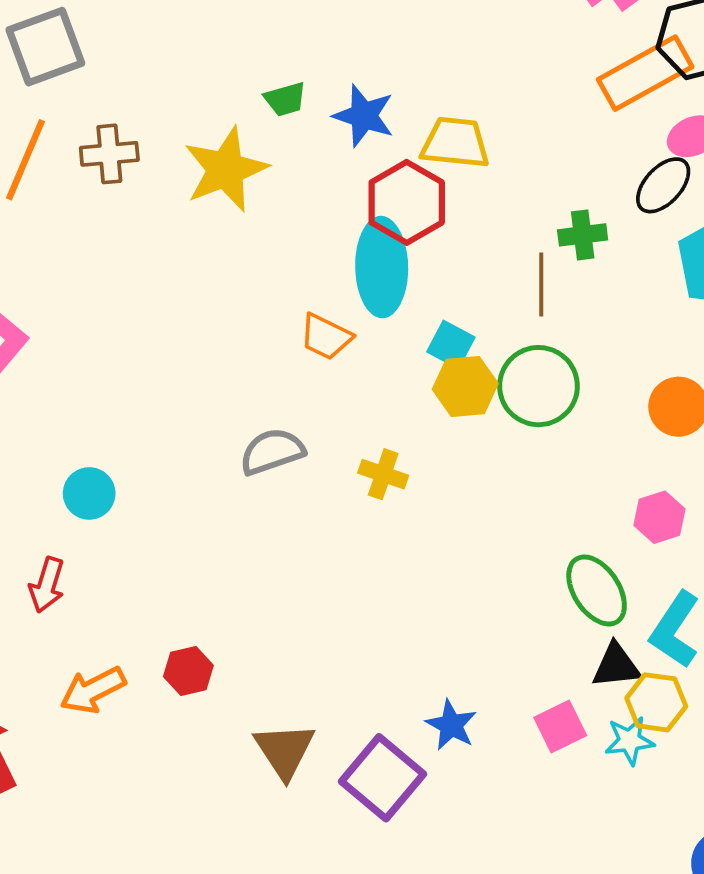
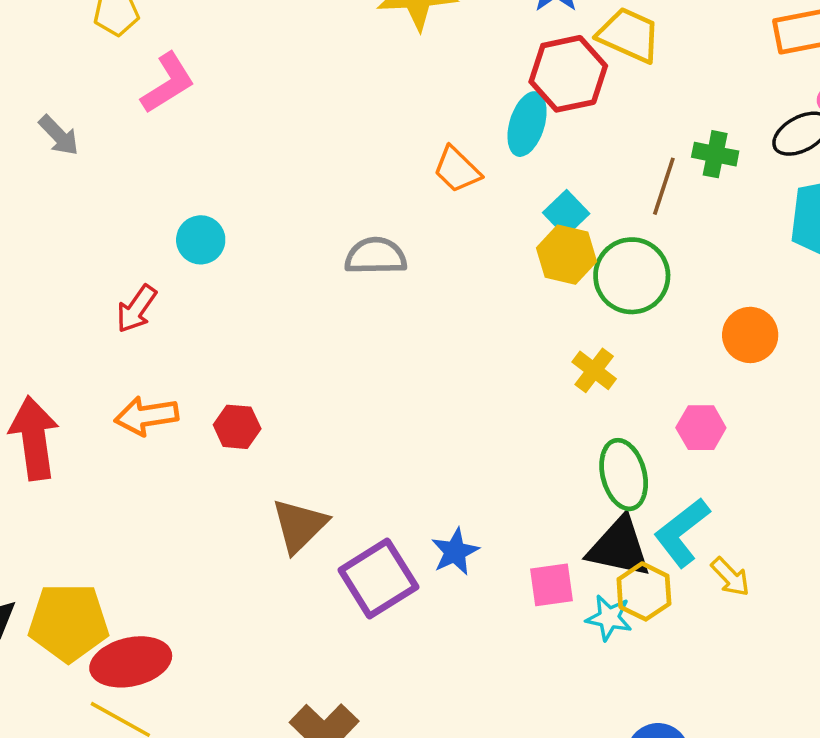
cyan ellipse: (382, 267) -> (527, 124), size x0.7
yellow cross: (383, 474) -> (594, 370), moved
black triangle: (616, 666) -> (619, 547), size x1.4

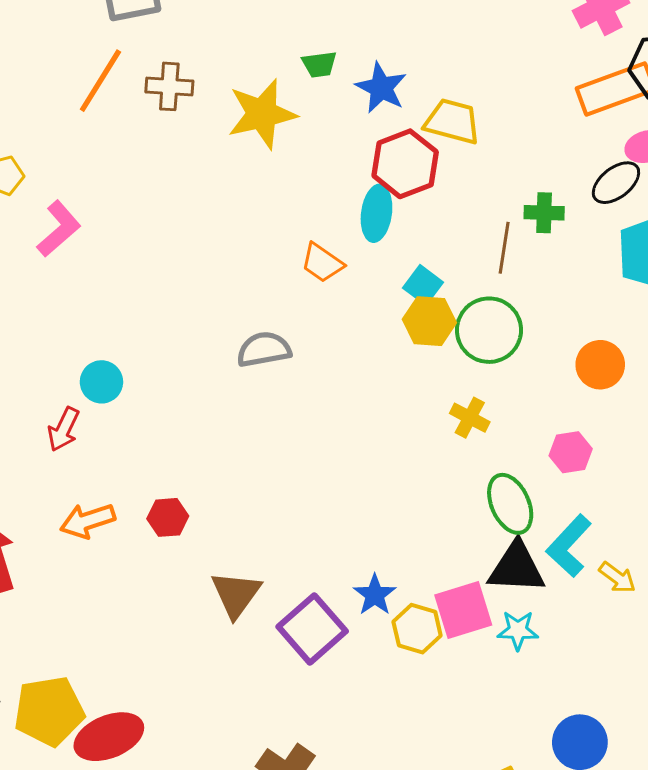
cyan circle: (201, 240) -> (101, 382), moved
pink square: (551, 585) -> (463, 610), size x1.4
yellow hexagon: (644, 591) -> (417, 629), moved

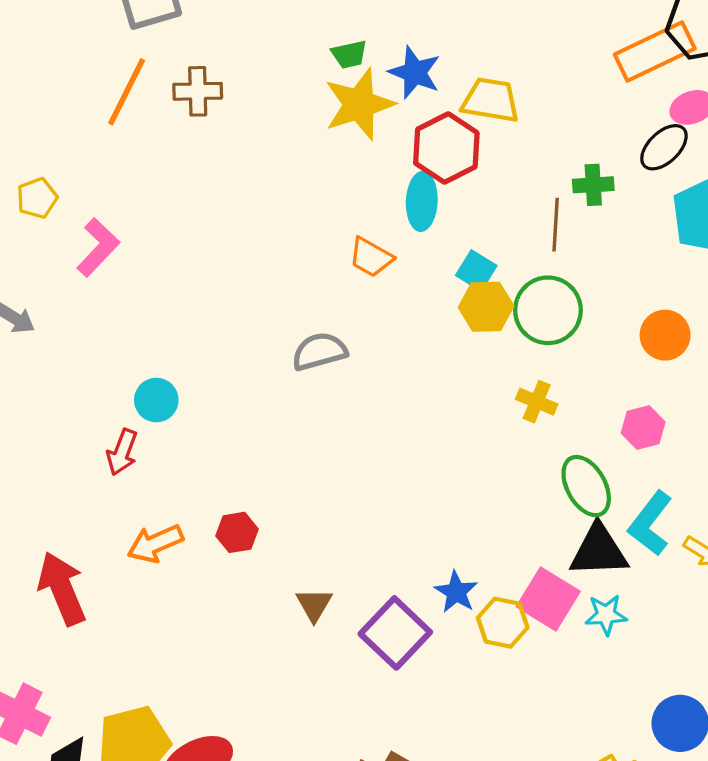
yellow star: (262, 114) -> (359, 104), moved
brown triangle: (236, 594) -> (314, 605), size x0.7
pink square: (463, 610) -> (548, 599), turned -36

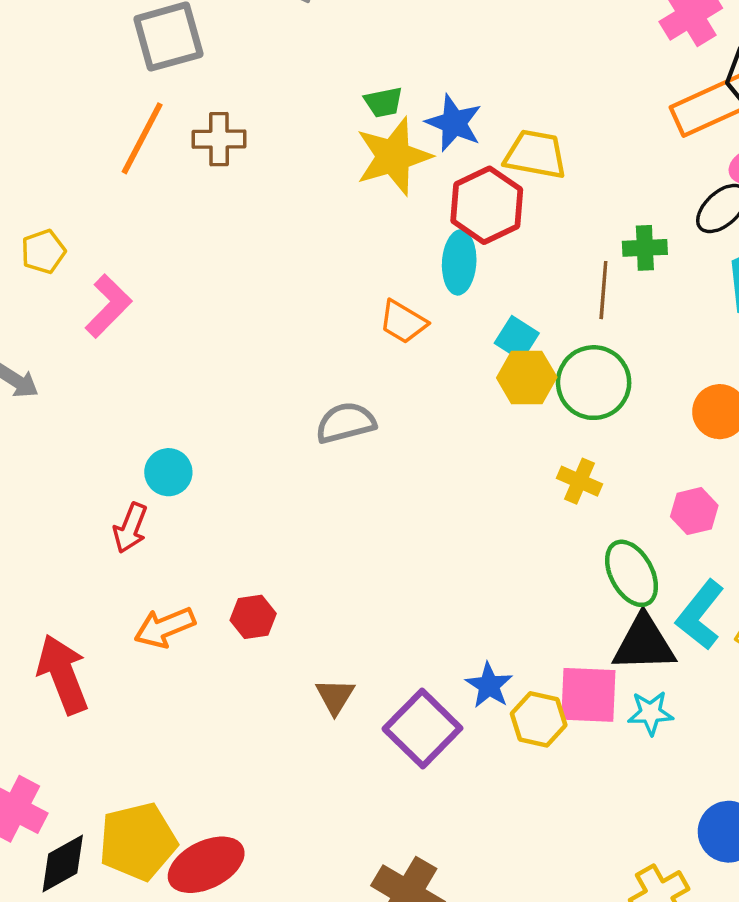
pink square: (548, 599) -> (588, 695), turned -30

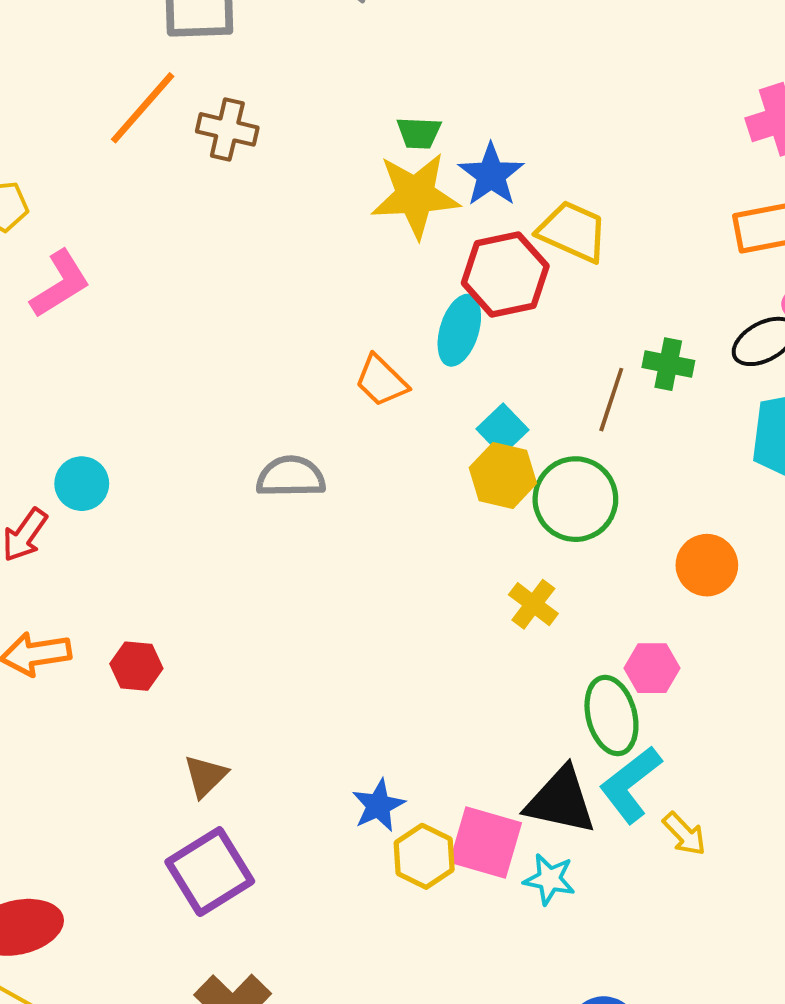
green ellipse: (632, 573) -> (611, 716), moved
purple square: (422, 729) -> (210, 872), moved

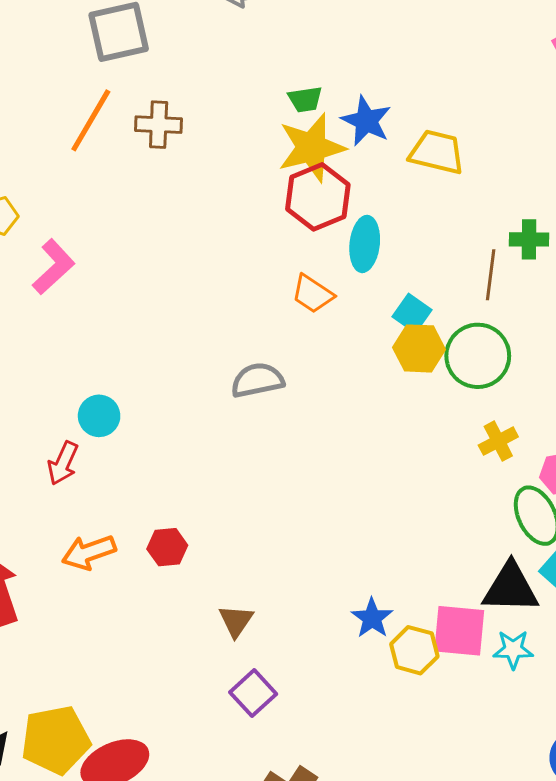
red hexagon: (505, 275) -> (318, 197), moved
yellow cross: (533, 604) -> (498, 441), moved, turned 36
purple square: (210, 872) -> (253, 693), size x0.7

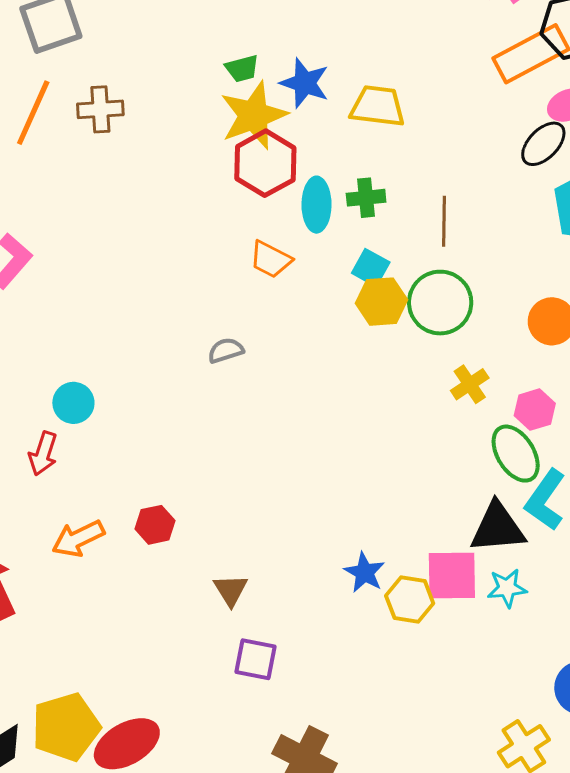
green cross: (529, 239) -> (366, 198), moved
gray semicircle: (257, 380) -> (226, 350), size x0.7
purple square: (253, 693) -> (255, 659), turned -30

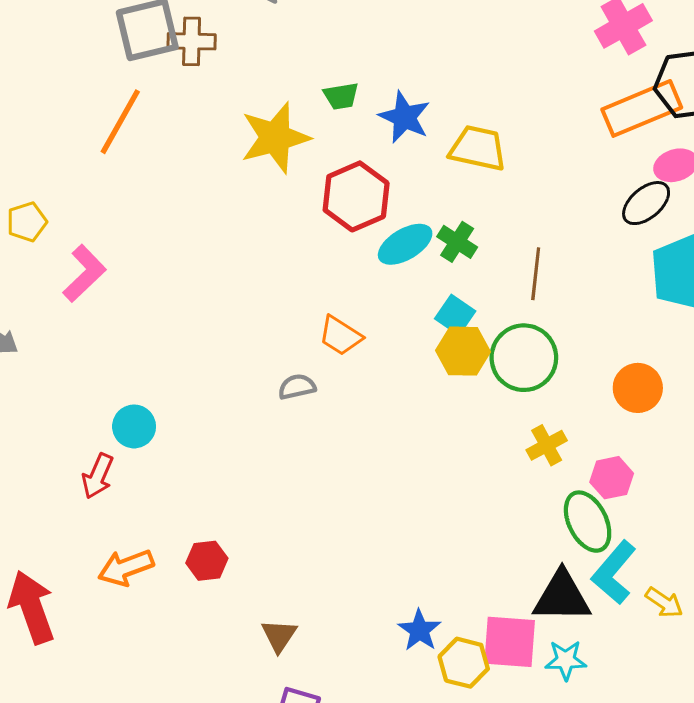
brown cross: (100, 109) -> (192, 41), moved
yellow star: (254, 115) -> (275, 138), moved
green cross: (366, 198) -> (457, 242), turned 33
cyan ellipse: (317, 205) -> (405, 244), turned 54
orange trapezoid: (271, 259) -> (340, 336), moved

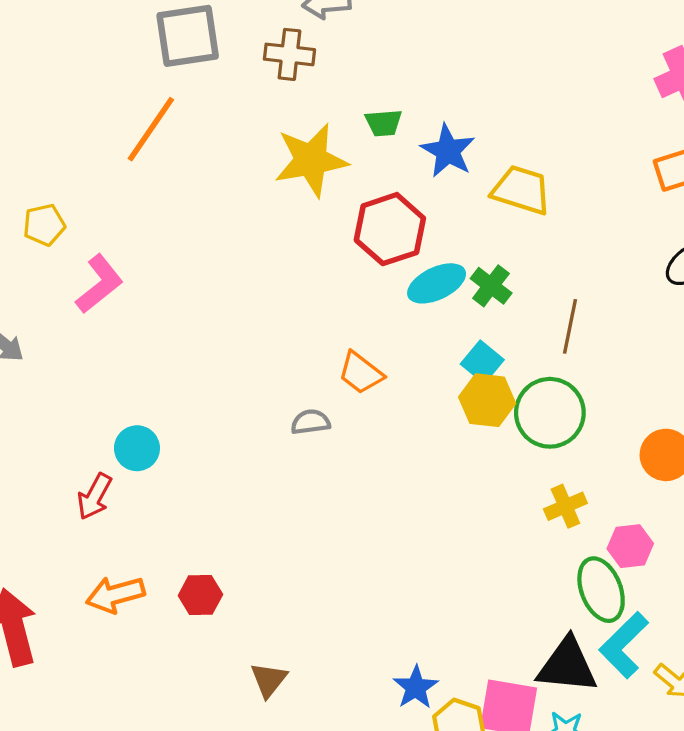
brown cross: (192, 41) -> (289, 54), moved

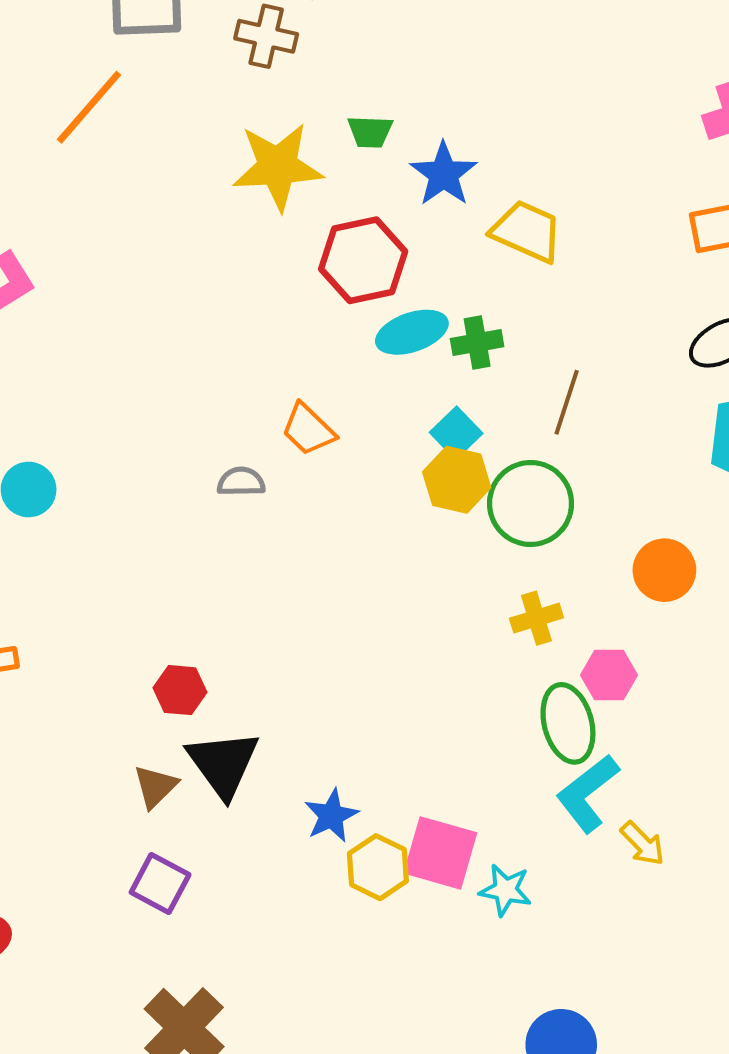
green cross: (491, 286) -> (477, 343), turned 36
red hexagon: (200, 595) -> (180, 690), moved
black triangle: (567, 666) -> (223, 764), moved, turned 42

